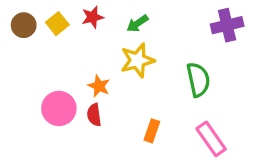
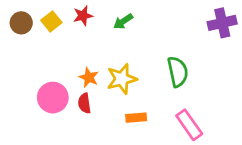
purple cross: (227, 25) -> (222, 23), moved
yellow star: (137, 60) -> (122, 79), moved
orange rectangle: (152, 131) -> (136, 118), turned 66

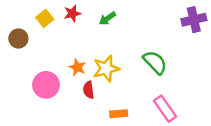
brown circle: (21, 23) -> (18, 38), moved
green semicircle: (178, 72) -> (155, 62), turned -32
red semicircle: (84, 103) -> (89, 90), moved
orange rectangle: (136, 118) -> (119, 114), moved

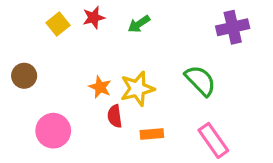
purple cross: (194, 20) -> (233, 27), moved
brown circle: (18, 38) -> (24, 76), moved
pink circle: (46, 85) -> (53, 131), moved
orange rectangle: (119, 114) -> (152, 134), moved

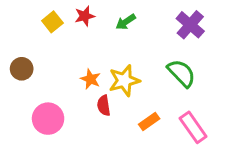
purple cross: (233, 27) -> (190, 25), moved, turned -36
orange rectangle: (152, 134) -> (149, 122), moved, turned -30

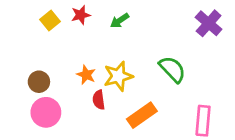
purple cross: (190, 25) -> (209, 23), moved
brown circle: (22, 69) -> (39, 82), moved
orange rectangle: (149, 122) -> (142, 115), size x1.5
pink rectangle: (193, 127) -> (203, 121), moved, turned 40

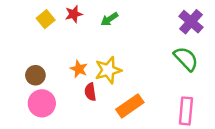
green semicircle: (172, 69) -> (186, 59), moved

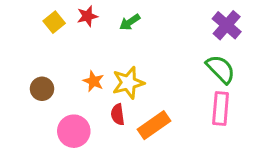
red semicircle: (90, 92) -> (118, 114), moved
pink circle: (42, 103) -> (74, 131), moved
pink rectangle: (186, 111) -> (221, 108), moved

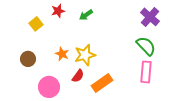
yellow square: (54, 22) -> (36, 24), moved
red semicircle: (118, 114) -> (78, 76), turned -136

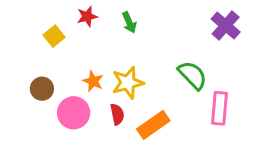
green arrow: (86, 15) -> (129, 22), turned -80
green semicircle: (146, 46) -> (192, 75), moved
red semicircle: (78, 76) -> (117, 114), turned -48
pink circle: (49, 87) -> (74, 113), moved

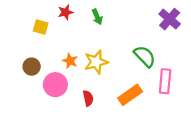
yellow square: (54, 36) -> (41, 27), turned -35
red semicircle: (117, 114) -> (88, 98), moved
orange rectangle: (153, 125) -> (130, 95), moved

